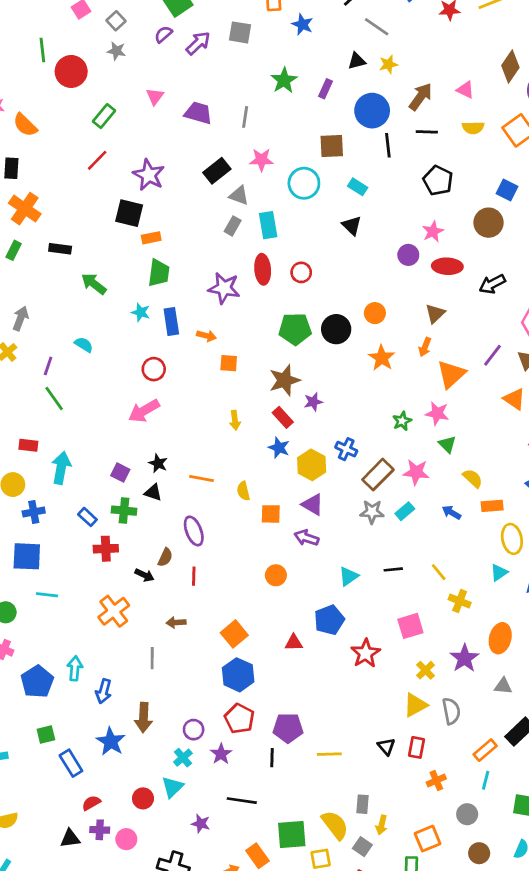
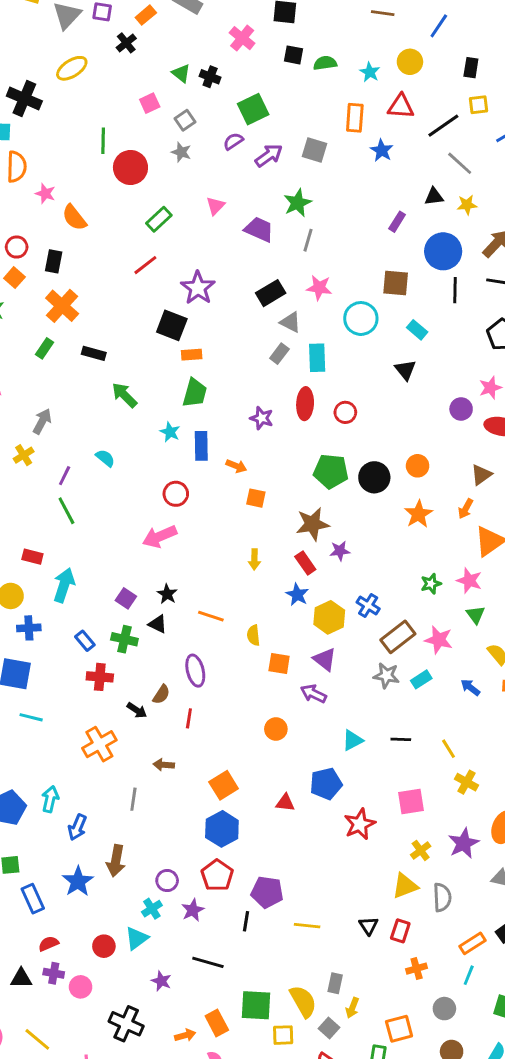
green star: (284, 80) -> (298, 203), moved
purple star: (224, 288) -> (262, 418), size x0.7

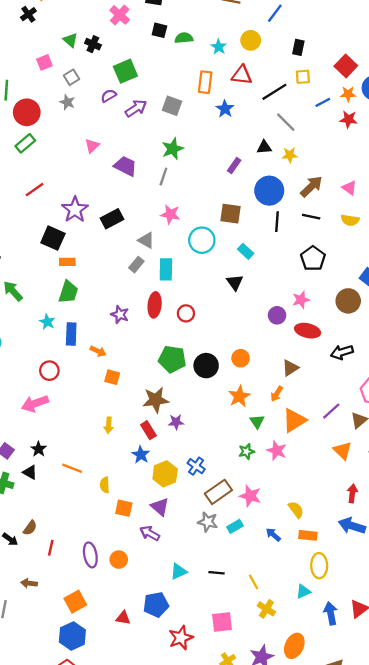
green star: (298, 203) -> (173, 149), moved
green rectangle: (159, 219) -> (25, 143), moved
black rectangle: (271, 293) -> (112, 219), moved
green triangle: (476, 615) -> (257, 422), moved
purple ellipse: (195, 671) -> (90, 555), moved

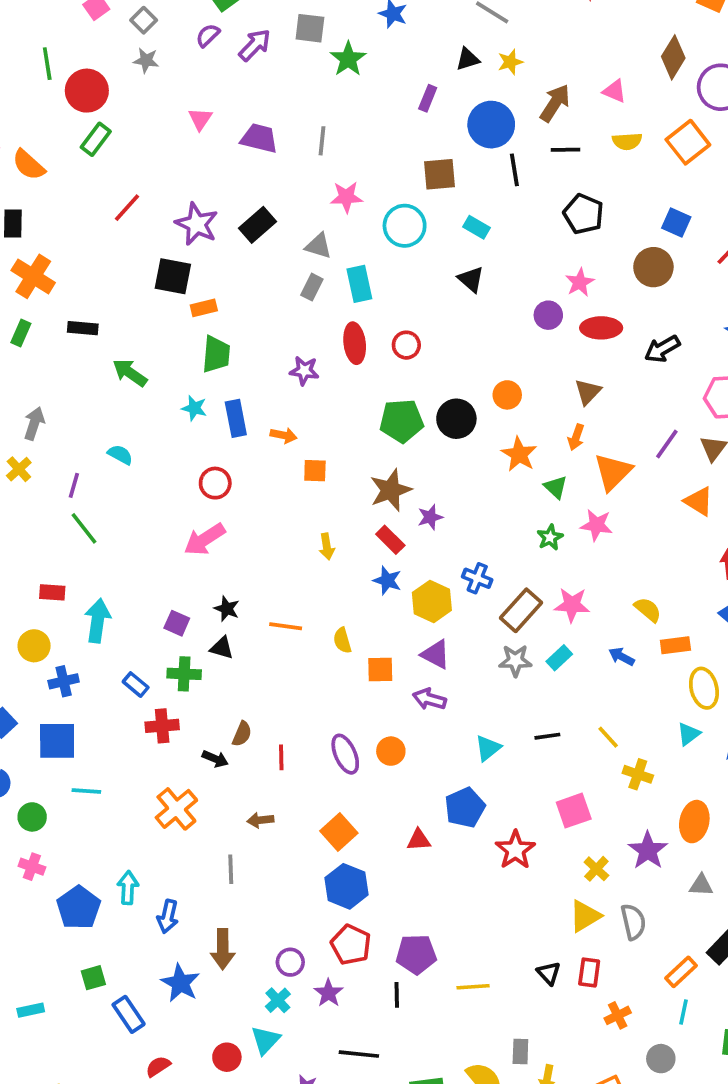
green star: (173, 149) -> (348, 59), moved

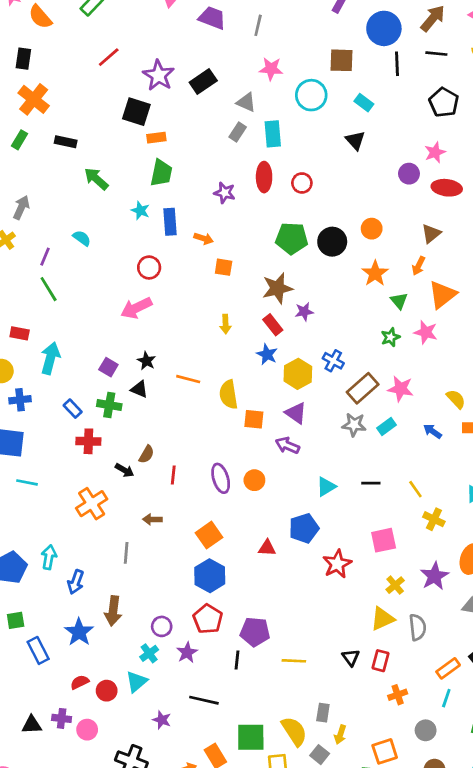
yellow semicircle: (342, 640) -> (229, 395), size x1.5
red semicircle: (158, 1066) -> (80, 682), moved

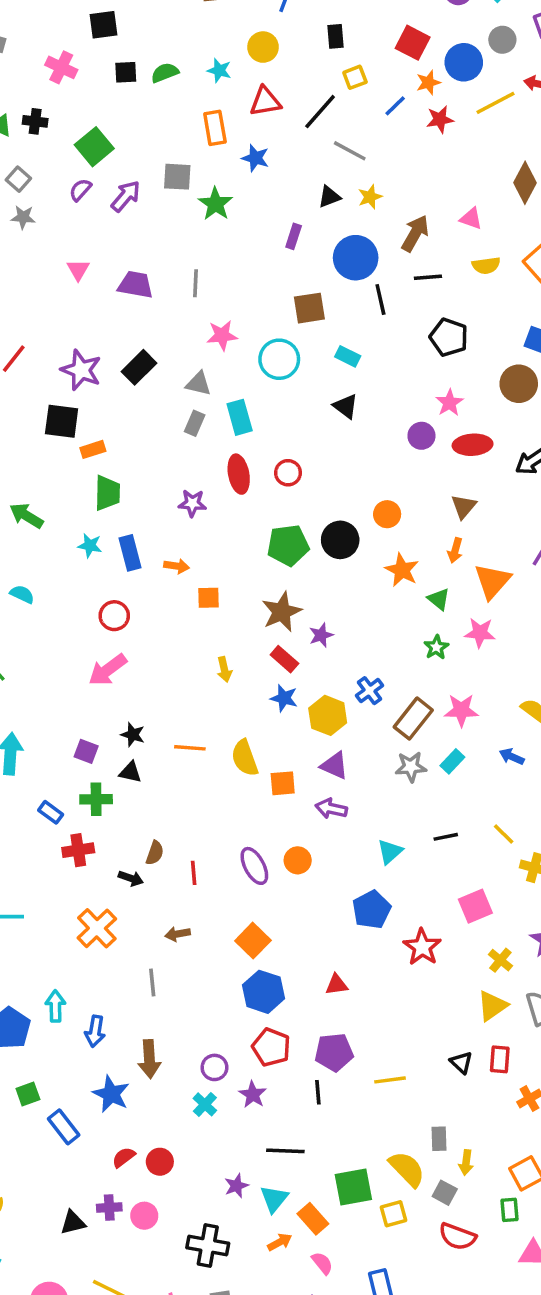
blue cross: (333, 361) -> (369, 691), turned 35
red triangle: (267, 548) -> (337, 985), moved
cyan triangle: (137, 682) -> (274, 1199), moved
purple star: (162, 720) -> (236, 1186), turned -30

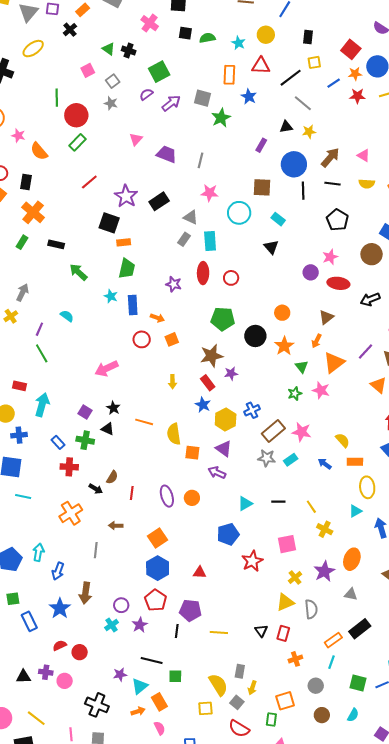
black circle: (340, 540) -> (255, 336), moved
orange square: (209, 598) -> (172, 339), turned -32
red circle: (114, 616) -> (142, 339), moved
green square: (353, 1187) -> (175, 676), moved, size x0.6

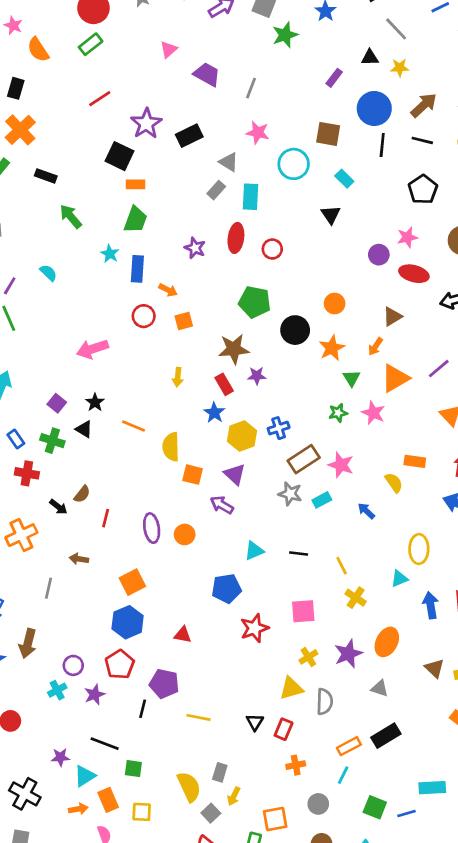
orange rectangle: (355, 462) -> (415, 461), moved
yellow square: (205, 708) -> (142, 812), moved

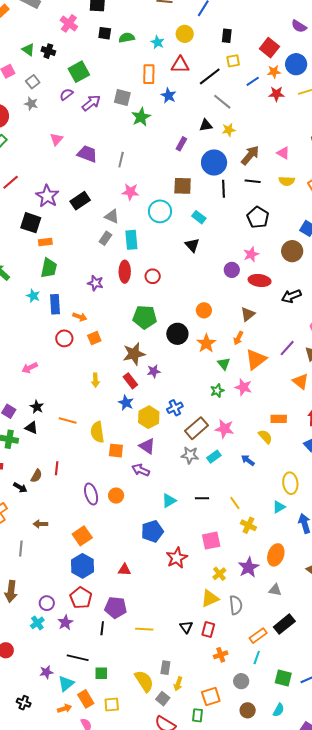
pink arrow: (92, 349) -> (30, 368), size x0.7
red line: (106, 518) -> (57, 468), moved
black cross: (25, 794) -> (24, 703), size x0.6

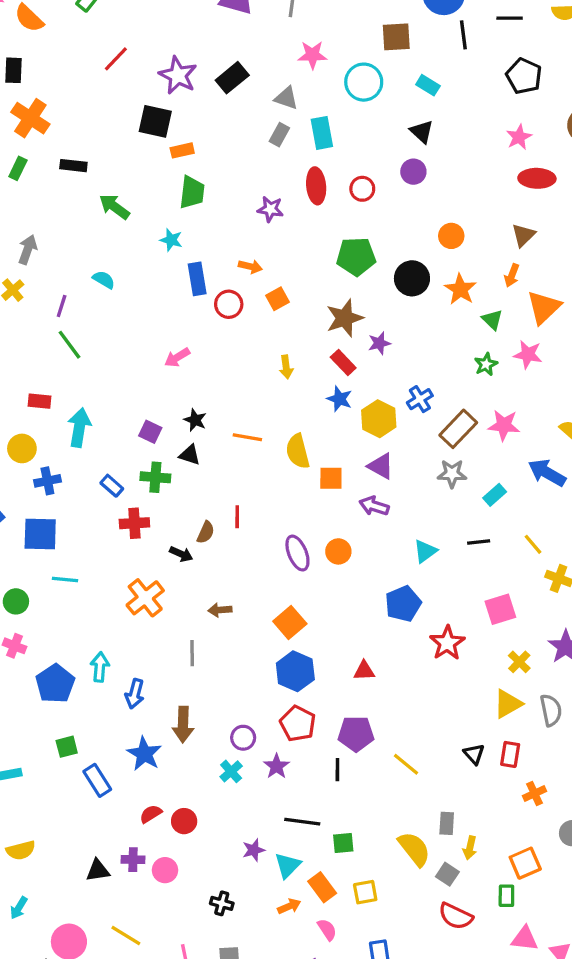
purple circle: (232, 270) -> (413, 172), moved
blue rectangle: (55, 304) -> (197, 279), moved
cyan rectangle: (214, 457) -> (495, 495), moved
blue arrow: (248, 460) -> (547, 473), size x1.6
yellow line: (144, 629) -> (406, 764), turned 42

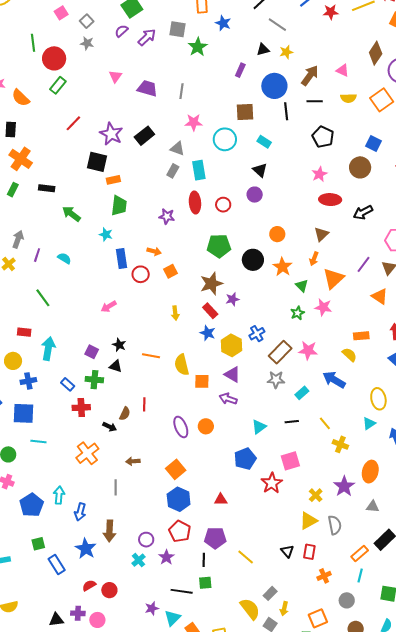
purple line: (62, 306) -> (37, 255), moved
pink square: (500, 609) -> (290, 461), moved
gray rectangle: (447, 823) -> (270, 593), turned 40
green square: (343, 843) -> (205, 583), moved

